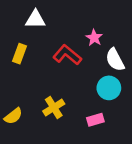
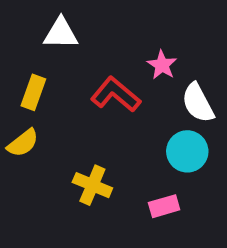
yellow cross: (54, 108) -> (92, 185), turned -35
yellow semicircle: (13, 116) -> (23, 143), moved

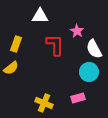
white triangle: (61, 33) -> (40, 16), moved
red L-shape: (116, 94) -> (55, 45), turned 50
yellow cross: (92, 185) -> (44, 103), moved

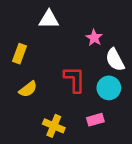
red L-shape: (55, 45) -> (75, 79), moved
yellow semicircle: (11, 68) -> (28, 89), moved

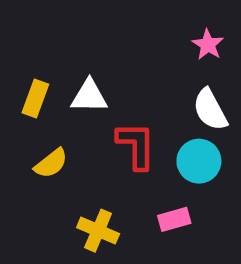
white triangle: (49, 19) -> (89, 96), moved
pink star: (94, 38) -> (208, 45), moved

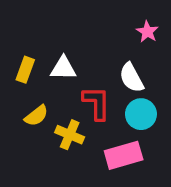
white semicircle: (210, 110) -> (131, 78), moved
pink rectangle: (174, 219) -> (124, 155), size x1.6
yellow cross: (98, 231) -> (70, 135), moved

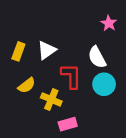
white triangle: (63, 68) -> (47, 50), turned -36
pink rectangle: (124, 155) -> (68, 124), moved, size x0.7

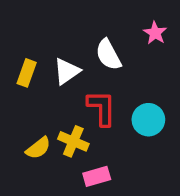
white semicircle: (97, 57) -> (108, 55), moved
yellow semicircle: (27, 85) -> (38, 148), moved

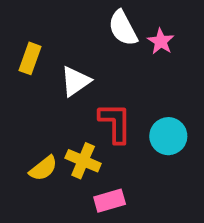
pink star: (155, 33) -> (161, 41), moved
white semicircle: (108, 55) -> (123, 28), moved
yellow rectangle: (27, 73) -> (30, 58), moved

